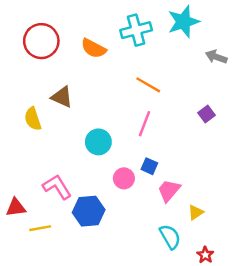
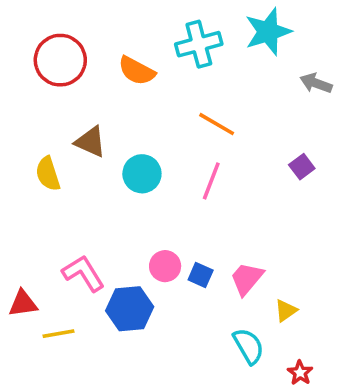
cyan circle: (98, 142) -> (142, 174), moved
blue square: (149, 166) -> (201, 275), moved
pink circle: (124, 178) -> (165, 266), moved

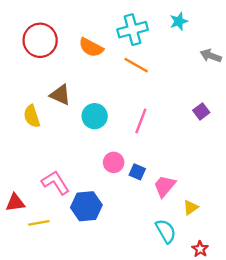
cyan star: (268, 32) -> (179, 21), size x0.6
orange line: (217, 124) -> (136, 65), moved
pink circle: (165, 266) -> (114, 162), moved
blue square: (201, 275) -> (137, 172), moved

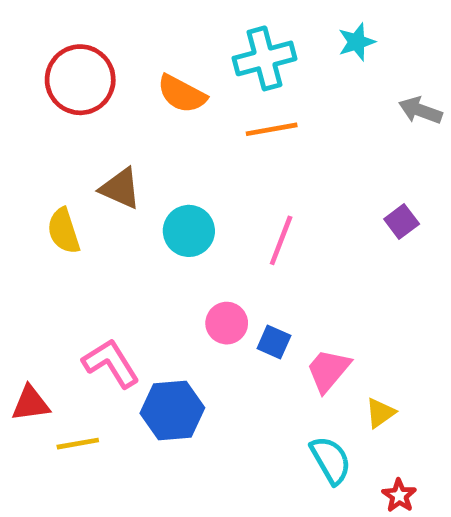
orange line: (136, 65) -> (272, 129), turned -40

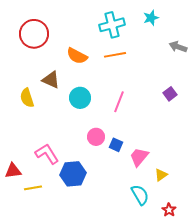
orange semicircle: (182, 94) -> (77, 56), moved

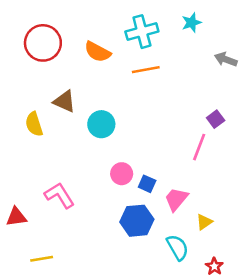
orange semicircle: (77, 56) -> (98, 52), moved
pink line: (119, 102) -> (199, 147), moved
blue hexagon: (73, 174) -> (137, 221), moved
yellow line: (33, 188) -> (42, 259), moved

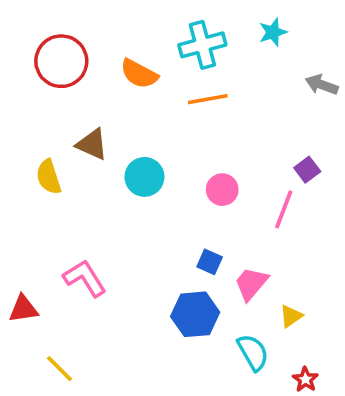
pink circle: (122, 174) -> (222, 190), moved
yellow line: (42, 259) -> (60, 369), turned 55

